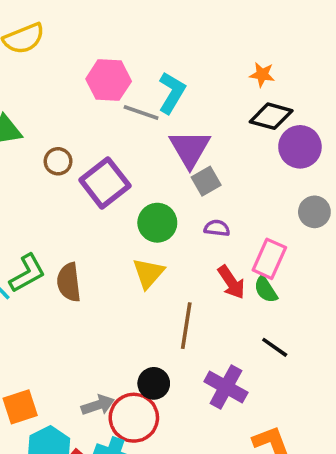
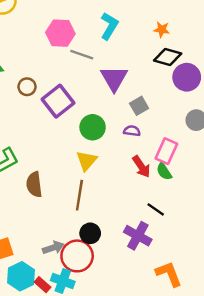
cyan L-shape: (172, 93) -> (109, 26), moved
gray square: (206, 181) -> (139, 106), moved
brown semicircle: (69, 282) -> (34, 184), moved
brown line: (186, 326) -> (79, 195), moved
black line: (275, 347) -> (156, 209), moved

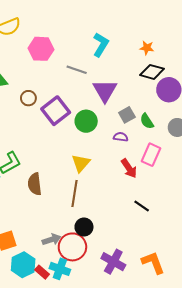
pink hexagon: (60, 33) -> (41, 49), moved
green circle: (93, 127) -> (86, 121), moved
green semicircle: (164, 171) -> (147, 121), moved
purple cross: (138, 236) -> (113, 262), moved

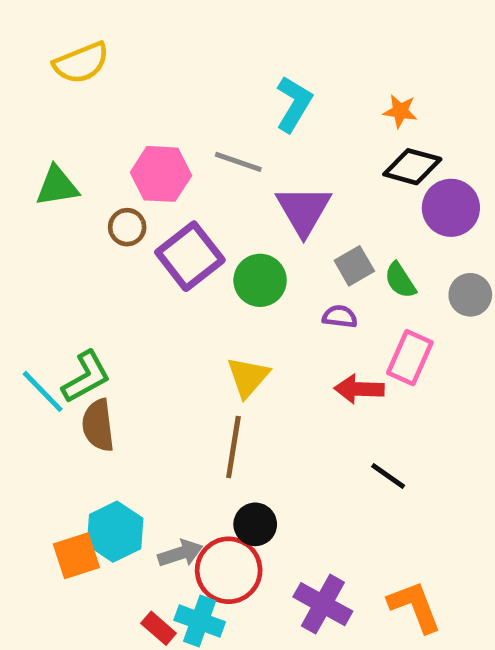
pink hexagon: (41, 49) -> (161, 174), moved
red arrow: (129, 168) -> (359, 389), turned 126
brown semicircle: (35, 184) -> (98, 425), moved
cyan hexagon: (23, 265) -> (115, 532), moved

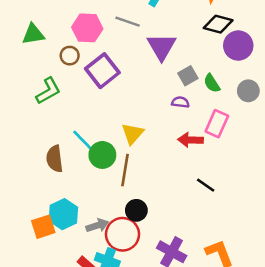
green circle: (260, 280) -> (102, 155), moved
green L-shape: (86, 377) -> (48, 91), moved
cyan line: (43, 391) -> (83, 141), moved

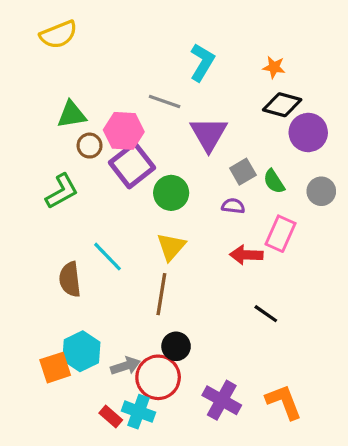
pink hexagon: (87, 28) -> (124, 131), moved
green triangle: (33, 34) -> (72, 115), moved
green circle: (102, 155) -> (171, 193), moved

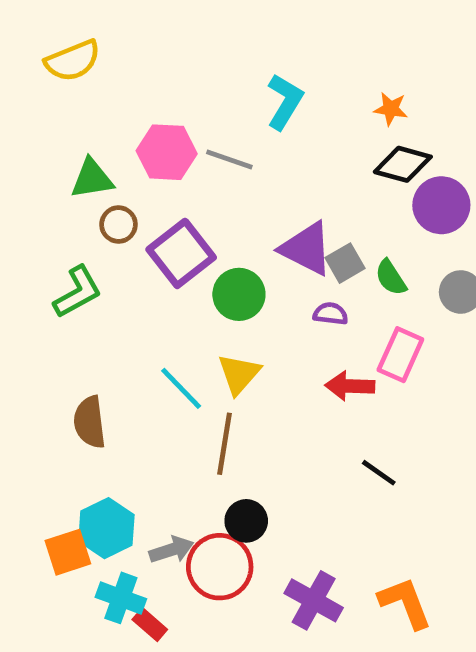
pink hexagon: (124, 131) -> (167, 152), moved
purple triangle: (209, 134) -> (306, 249), moved, turned -33
cyan line: (107, 257) -> (181, 388), moved
cyan cross: (138, 412) -> (121, 598), moved

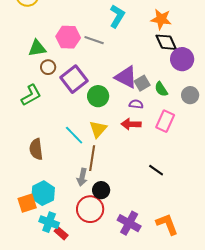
orange star: (391, 109) -> (161, 19), size x1.5
black diamond: (403, 164) -> (166, 42), turned 50
red arrow: (350, 386) -> (131, 124), moved
gray arrow: (171, 550) -> (82, 177), moved, turned 120

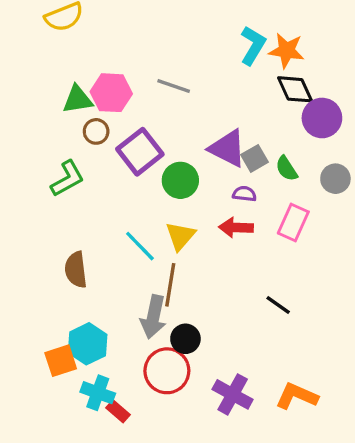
cyan L-shape: (117, 16) -> (253, 45), moved
pink hexagon: (68, 37) -> (111, 93), moved
gray arrow: (82, 177) -> (153, 317), size x1.4
orange L-shape: (167, 224) -> (297, 396), turned -45

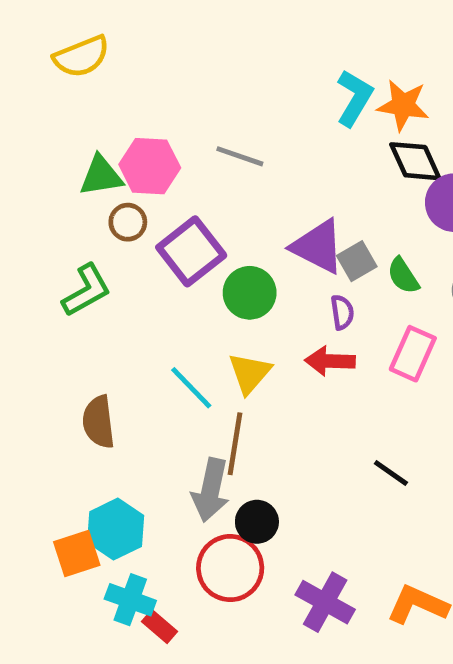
purple semicircle: (244, 194) -> (342, 312), turned 75

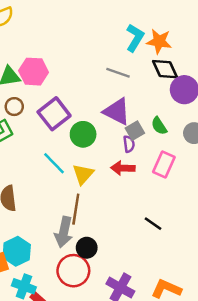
gray line: (240, 156) -> (118, 73), moved
brown circle: (128, 222) -> (14, 107), moved
gray square: (357, 261) -> (135, 131), moved
cyan line: (191, 388) -> (54, 163), moved

